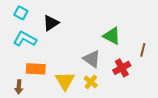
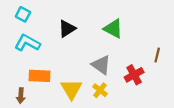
black triangle: (51, 23) -> (67, 29), moved
green triangle: (112, 36) -> (113, 29), moved

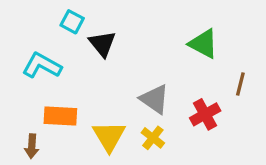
cyan square: (23, 14) -> (72, 22), moved
black triangle: (67, 29) -> (102, 44), turned -36
green triangle: (113, 29) -> (203, 44), moved

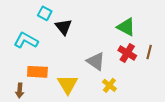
red cross: (205, 114) -> (127, 53), moved, turned -30
yellow cross: (153, 138) -> (109, 85), moved

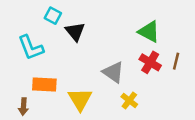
cyan L-shape: (26, 40) -> (31, 48), turned -140

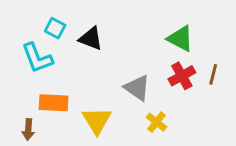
cyan square: (53, 16) -> (55, 28), moved
black triangle: (75, 32) -> (91, 39), turned -30
red cross: (150, 62) -> (182, 76), turned 30

